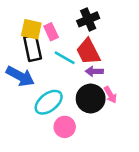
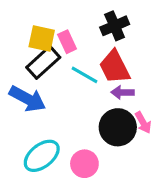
black rectangle: (33, 48) -> (43, 62), turned 60
cyan ellipse: (49, 102) -> (42, 156), moved

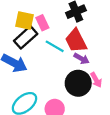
purple arrow: (123, 92) -> (82, 59), turned -152

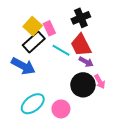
yellow square: (24, 21) -> (33, 26), turned 30

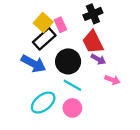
cyan line: (61, 50) -> (72, 85), moved
pink arrow: (100, 82) -> (112, 80), turned -40
black circle: (83, 85) -> (68, 61), moved

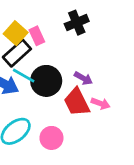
red trapezoid: (93, 42) -> (77, 102), moved
cyan line: (72, 85) -> (24, 76), moved

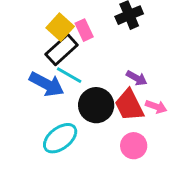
black circle: (46, 81) -> (96, 105), moved
pink circle: (51, 138) -> (134, 146), moved

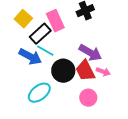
yellow square: (60, 27) -> (23, 19), moved
pink rectangle: (84, 30) -> (55, 21), size x1.5
purple arrow: (137, 78) -> (90, 53), size x1.6

